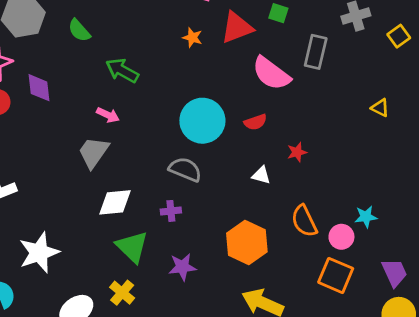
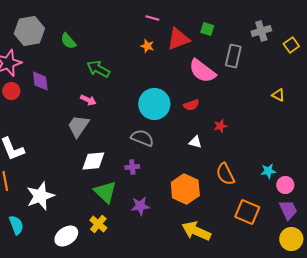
pink circle: (341, 237) -> (285, 185), moved

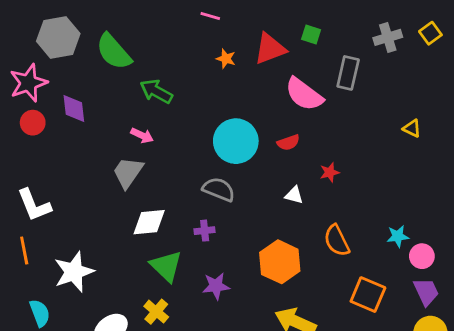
pink line: (152, 18) -> (210, 16), moved
green semicircle: (68, 41) -> (114, 52), size x1.6
yellow square: (291, 45) -> (430, 33), moved

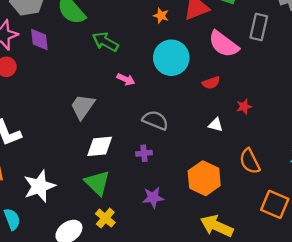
purple diamond: (74, 108) -> (39, 40), moved
pink arrow: (142, 135) -> (126, 79), moved
cyan circle: (236, 141) -> (171, 58), moved
green triangle: (166, 266) -> (97, 183), moved

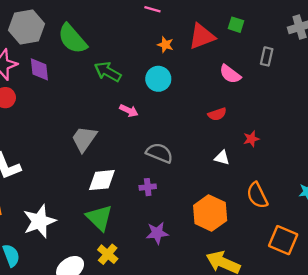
gray rectangle: (259, 27) -> (267, 56), size x0.7
pink semicircle: (224, 44) -> (230, 74), size x0.7
cyan circle: (171, 58) -> (158, 79), moved, size x0.7

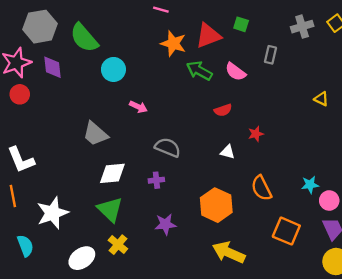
orange star: (165, 45) -> (173, 44), size x1.6
green arrow: (108, 72) -> (199, 71), moved
cyan circle: (158, 79) -> (113, 69), moved
gray trapezoid: (84, 139) -> (95, 134), turned -84

